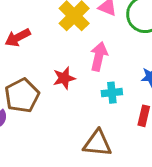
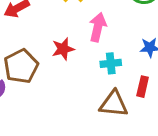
brown triangle: (97, 143) -> (114, 104), moved

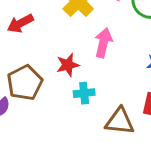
cyan cross: (111, 63) -> (84, 93), moved

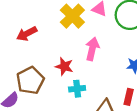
red star: (68, 65) -> (64, 66), turned 30

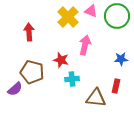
red arrow: (27, 34) -> (29, 32), turned 114
brown pentagon: (30, 80) -> (32, 72), turned -30

